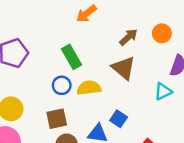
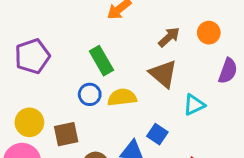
cyan triangle: (163, 92) -> (194, 105), moved
brown square: (57, 119) -> (66, 134), moved

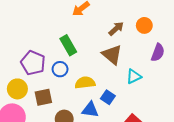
purple pentagon: (32, 56) -> (33, 63), moved, turned -30
yellow semicircle: (122, 97) -> (85, 83), moved

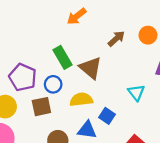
brown triangle: (112, 55) -> (91, 68), moved
cyan triangle: (134, 76) -> (136, 93), turned -42
brown square: (43, 97) -> (41, 107), moved

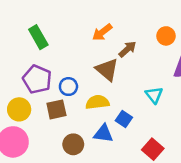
orange arrow: (77, 16) -> (102, 32), moved
brown arrow: (116, 39) -> (127, 49), moved
green rectangle: (62, 57) -> (38, 37), moved

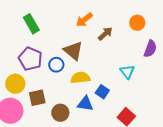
brown triangle: (107, 70) -> (73, 51), moved
brown square: (56, 109) -> (37, 98), moved

